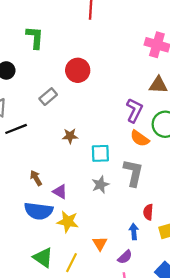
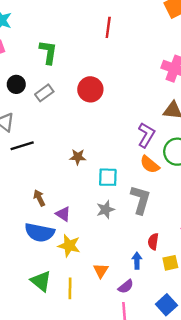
gray rectangle: (48, 97) -> (44, 93), moved
yellow line: (72, 263) -> (70, 288), turned -30

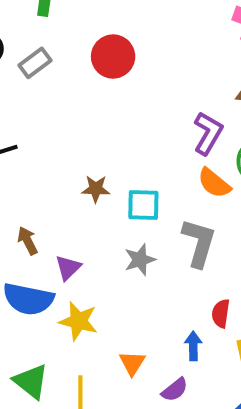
brown star: (78, 157) -> (96, 189), moved
purple triangle: (63, 214) -> (68, 268), turned 42

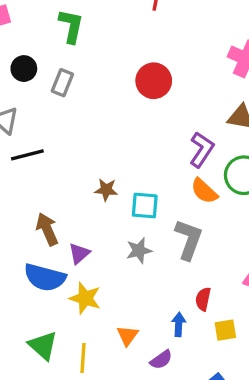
red circle: (113, 56) -> (154, 81), moved
gray rectangle: (35, 63) -> (62, 83), turned -35
brown arrow: (28, 241) -> (47, 229), size x1.4

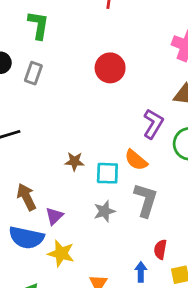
orange semicircle: (204, 191) -> (136, 160), moved

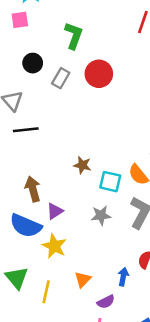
red circle: (110, 68) -> (99, 74), moved

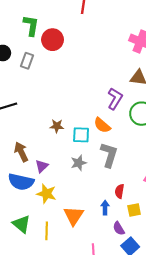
red circle: (99, 74) -> (53, 40), moved
orange triangle: (83, 279) -> (74, 216), size x1.5
purple semicircle: (106, 302) -> (119, 228), moved, turned 96

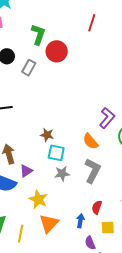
cyan square: (81, 135) -> (56, 153), moved
yellow star: (46, 194) -> (38, 199), moved

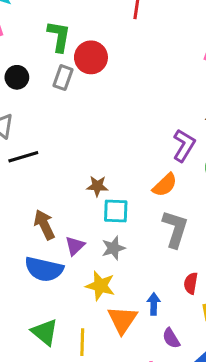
gray rectangle: (29, 68) -> (63, 78), moved
orange semicircle: (91, 141) -> (165, 185), turned -84
gray star: (62, 174) -> (113, 248), moved
blue arrow: (80, 221) -> (154, 304), moved
purple semicircle: (90, 243) -> (171, 338), moved

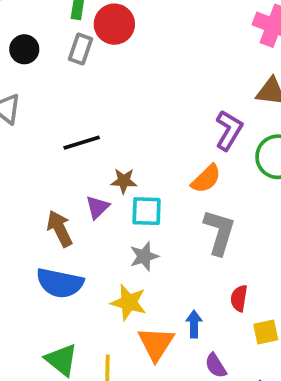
black line: (23, 157) -> (82, 143), moved
purple triangle: (75, 246) -> (97, 207), moved

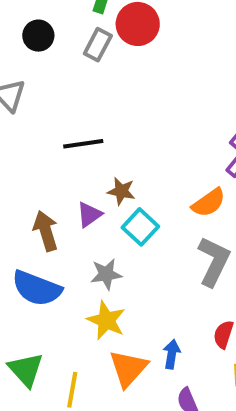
cyan square: (147, 211) -> (140, 227), turned 32
gray star: (144, 256) -> (106, 274), moved

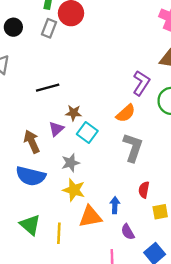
orange triangle: (128, 368) -> (90, 217), turned 45

